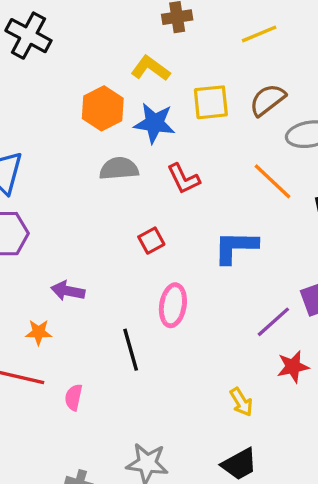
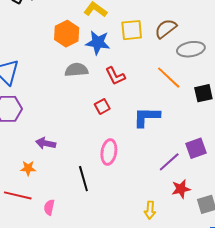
red square: (151, 241) -> (102, 106), moved
yellow arrow: (241, 402) -> (150, 210), turned 36

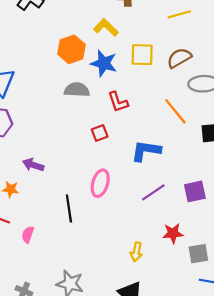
purple line: (169, 162) -> (153, 192), moved

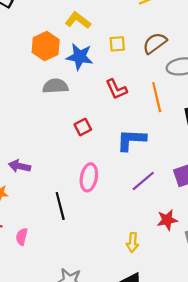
yellow square: (142, 55) -> (117, 44), size x0.7
red L-shape: (118, 102) -> (116, 89), moved
orange line: (175, 111) -> (157, 97), turned 32

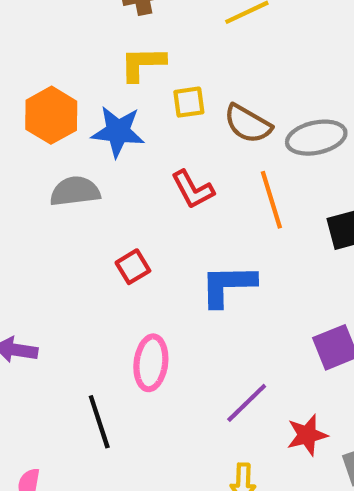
yellow L-shape: (78, 20) -> (143, 64), moved, turned -35
brown semicircle: (155, 43) -> (248, 124), moved, turned -110
purple line: (143, 181) -> (247, 403), moved

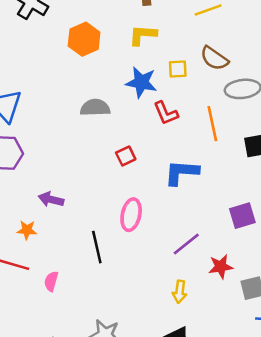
yellow square: (189, 102) -> (178, 69), moved
orange hexagon: (51, 115) -> (84, 39), moved
brown semicircle: (248, 124) -> (214, 58), moved
blue star: (118, 131) -> (141, 82), moved

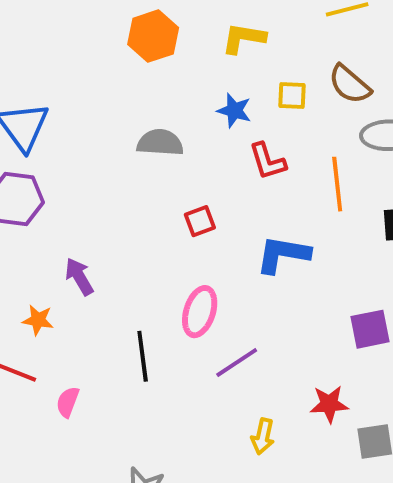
blue star: (141, 82) -> (234, 111), size x0.7
purple arrow: (51, 199) -> (79, 277), turned 40
purple line: (186, 244) -> (237, 362), moved

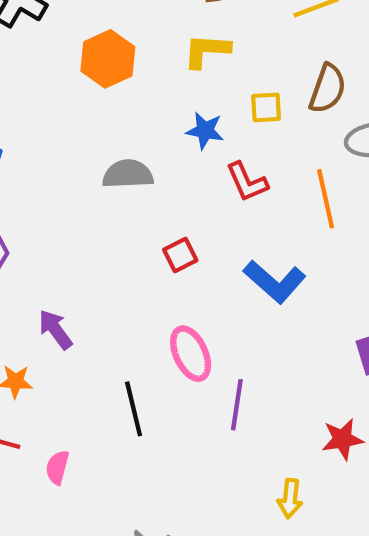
brown semicircle: (350, 84) -> (327, 89), turned -105
blue L-shape: (283, 254) -> (275, 282), turned -142
pink ellipse: (200, 312) -> (191, 354), turned -36
purple line: (237, 362) -> (237, 405), turned -42
yellow arrow: (263, 436) -> (290, 498), moved

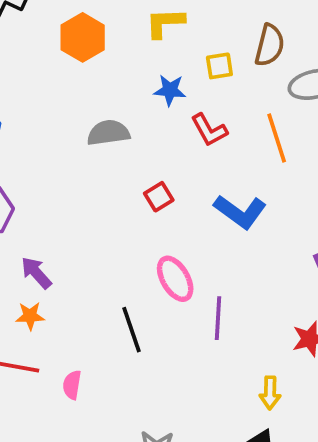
purple arrow: (55, 329) -> (36, 273), moved

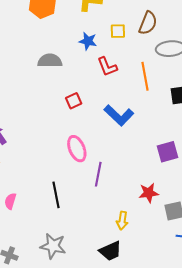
black line: (132, 330) -> (56, 195), moved

